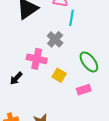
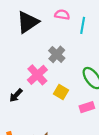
cyan line: (71, 18) -> (83, 25), moved
pink cross: (37, 59) -> (37, 75), turned 36

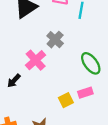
yellow square: (61, 92) -> (66, 100), moved, turned 32

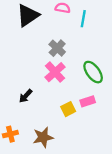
pink cross: (36, 60) -> (55, 72), moved
black arrow: (14, 81) -> (26, 96), moved

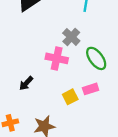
gray cross: (57, 48) -> (71, 37), moved
pink cross: (55, 72) -> (57, 58), turned -36

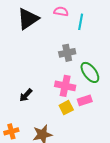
gray cross: (71, 37) -> (67, 53), turned 35
pink cross: (57, 58) -> (65, 86), moved

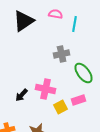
pink cross: (65, 86) -> (46, 89), moved

